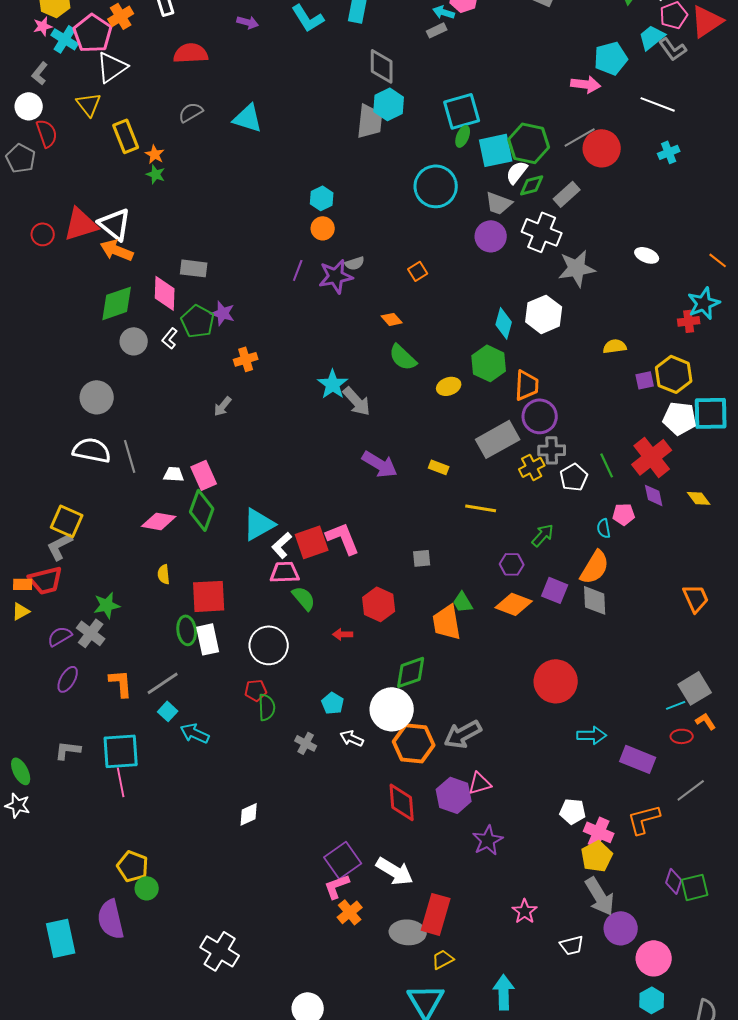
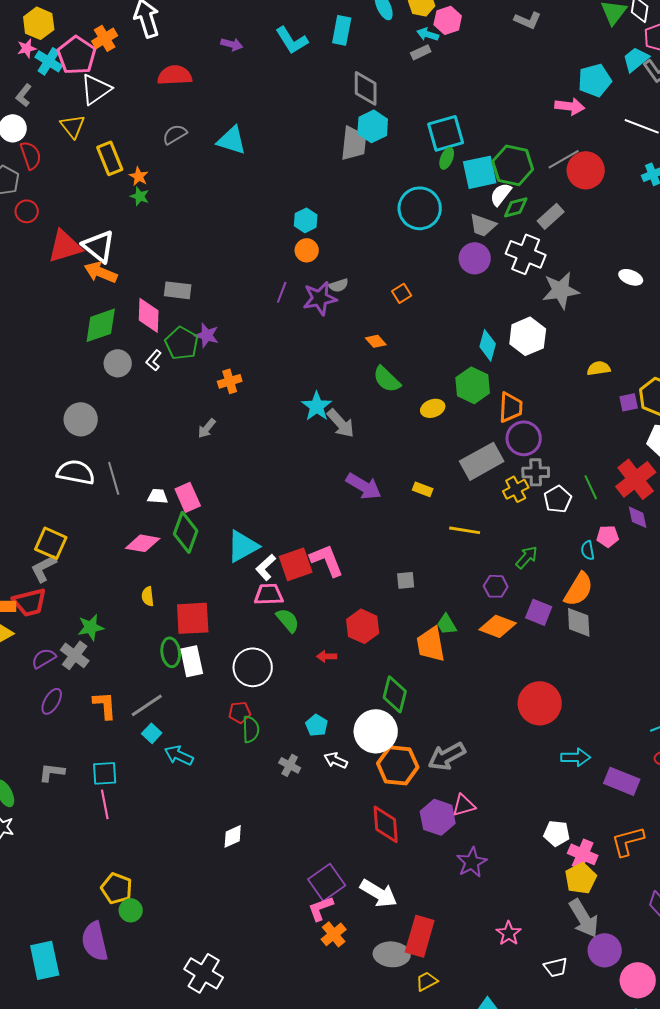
red circle: (43, 234) -> (27, 211), moved
green diamond: (411, 672) -> (395, 694), turned -57
cyan square: (121, 751) -> (105, 773), size x0.7

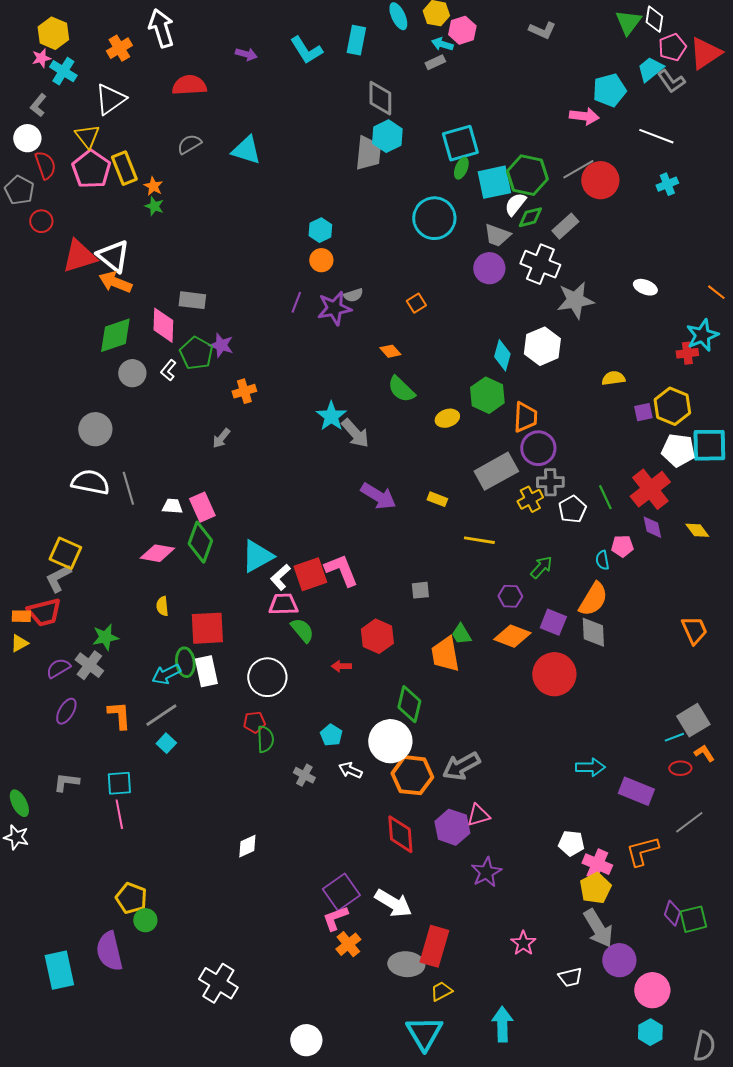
pink pentagon: (77, 55) -> (91, 169), moved
red circle: (540, 703) -> (554, 674), moved
cyan arrow: (179, 755) -> (166, 674), moved, turned -52

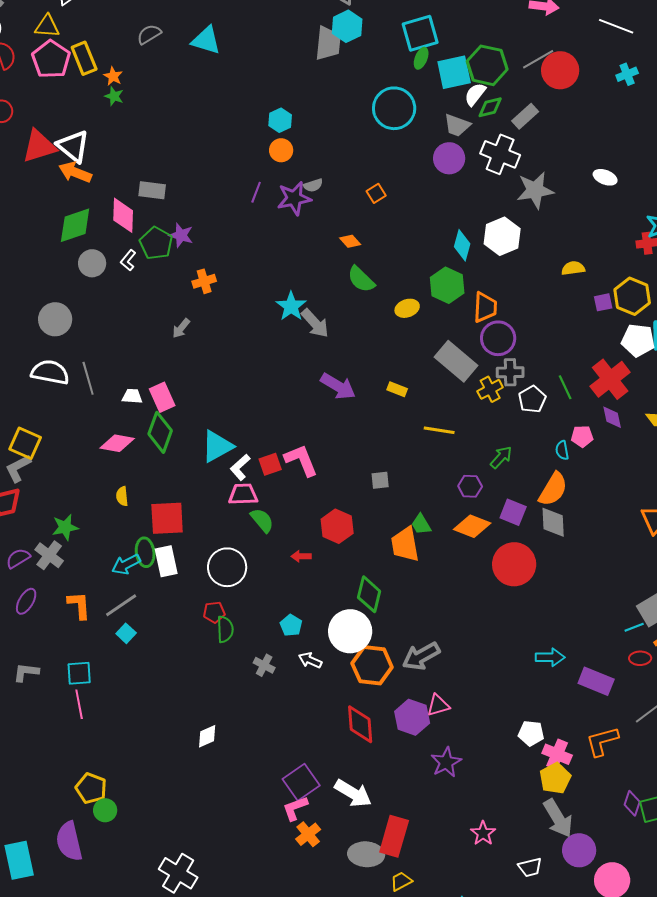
yellow triangle: (87, 136) -> (47, 26), turned -48
gray rectangle: (496, 471) -> (456, 361), turned 69
red square: (310, 574) -> (270, 464), size x0.7

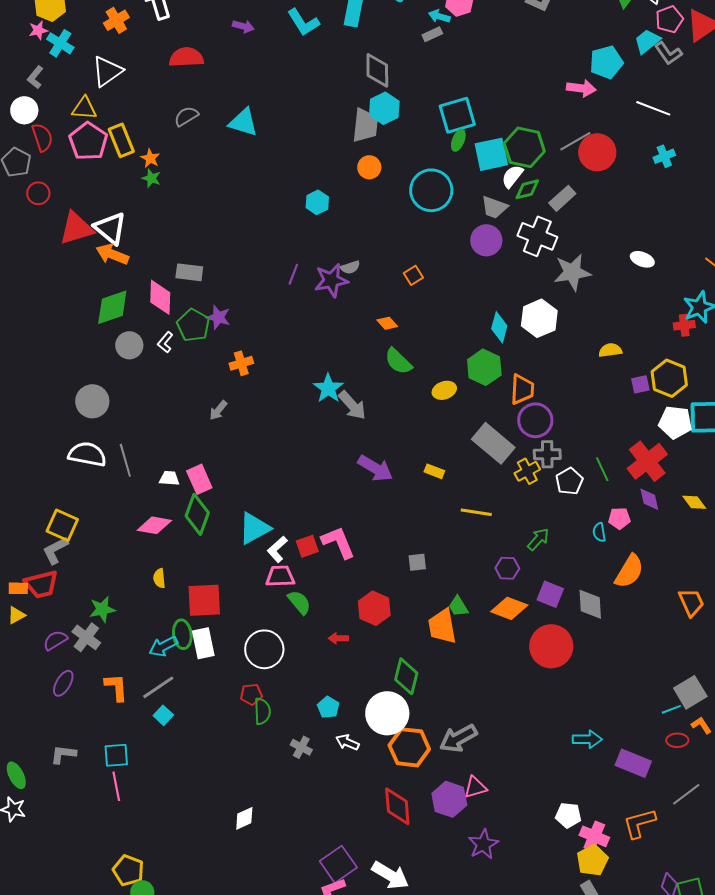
orange circle: (281, 150) -> (369, 167), moved
orange semicircle: (553, 489) -> (629, 571), moved

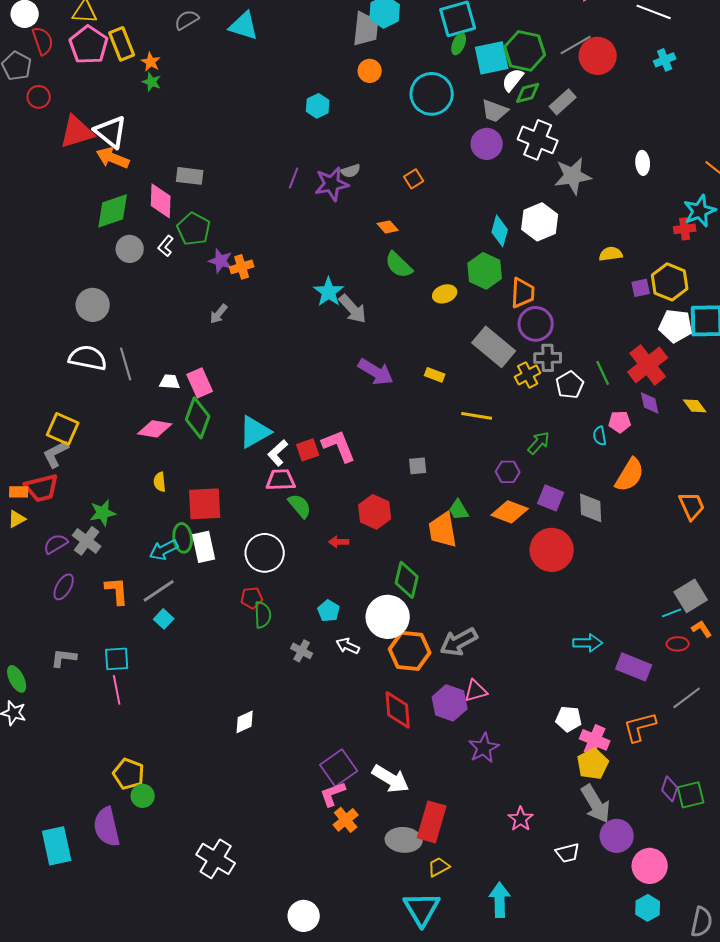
white ellipse: (642, 259) -> (643, 163), turned 65
purple star: (218, 317) -> (221, 261), moved

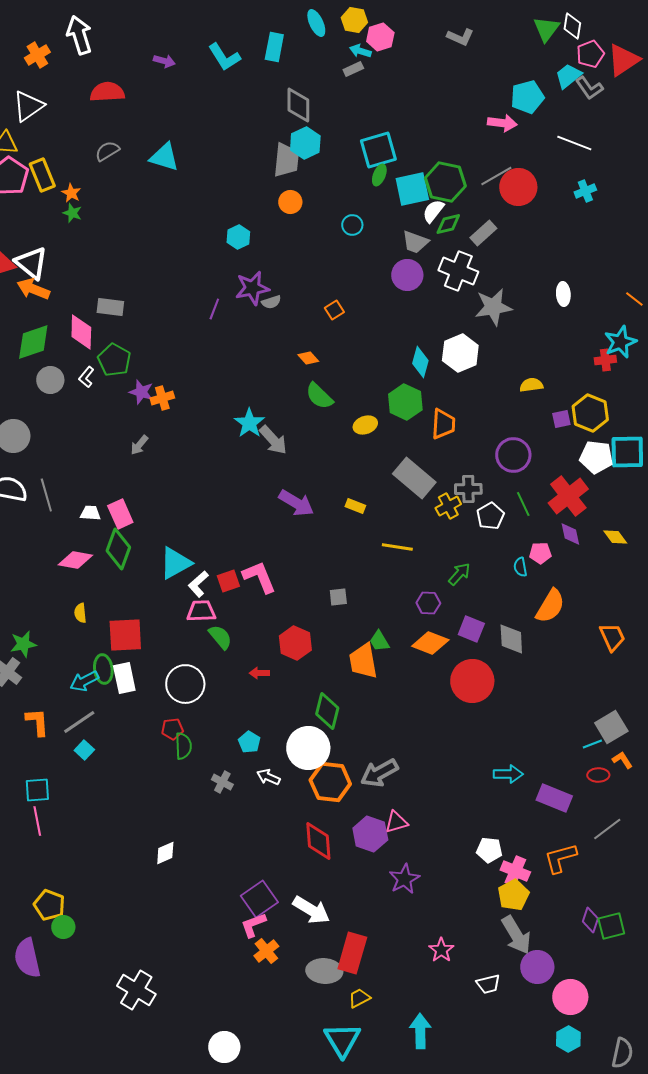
cyan circle: (432, 94) -> (352, 225), size x0.5
purple star: (332, 184) -> (252, 288), moved
purple circle: (536, 324) -> (513, 455), moved

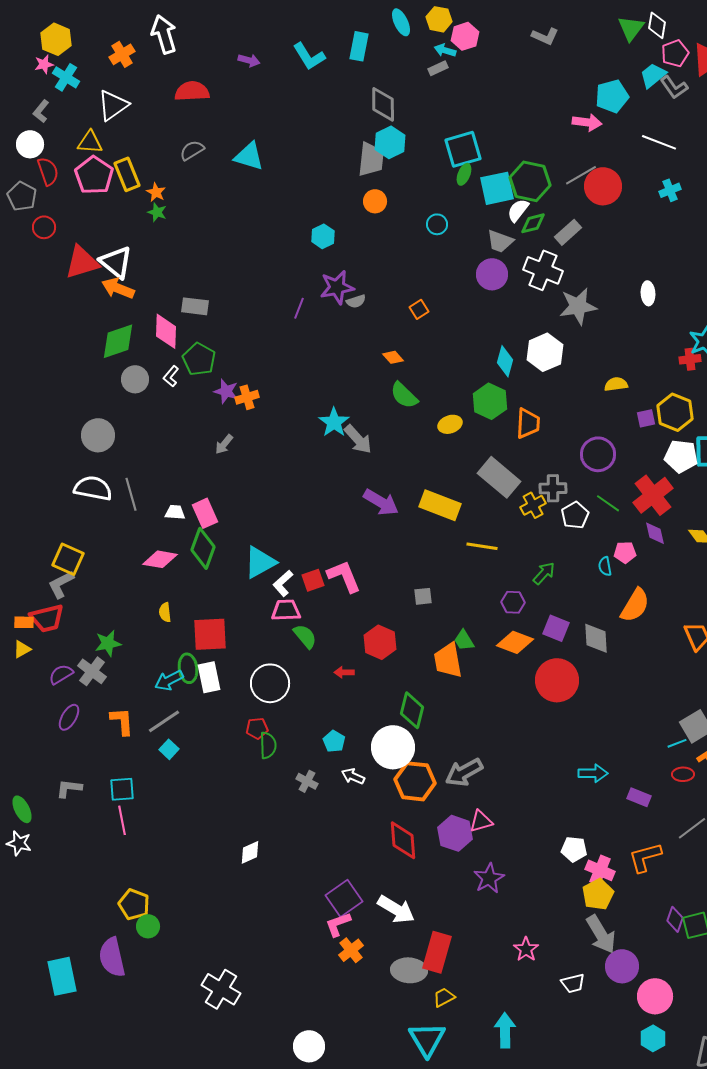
green line: (523, 504) -> (608, 503), turned -30
yellow rectangle: (355, 506) -> (440, 505), size x2.0
purple rectangle: (554, 798) -> (639, 797), size x0.7

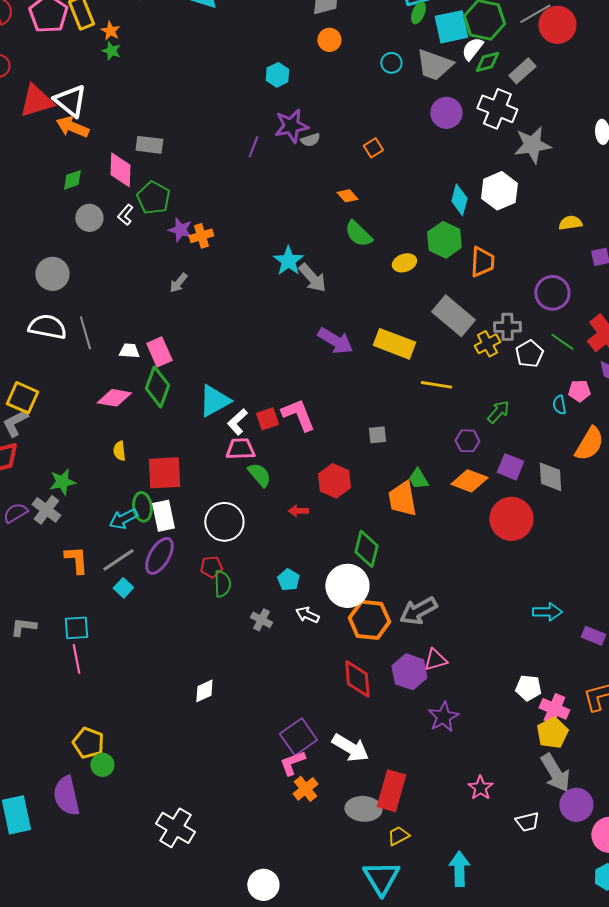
gray trapezoid: (500, 241) -> (434, 65), moved, size x1.4
green diamond: (118, 341) -> (72, 180), size x0.6
purple ellipse: (69, 717) -> (159, 556), moved, size x1.4

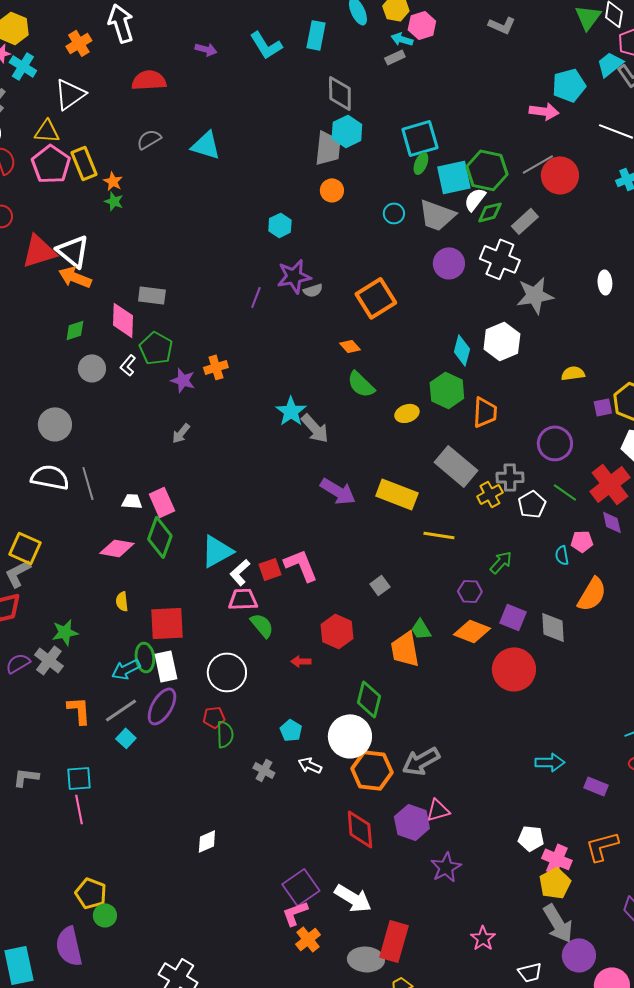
orange square: (373, 148) -> (376, 298), size x2.0
orange cross: (201, 236) -> (216, 367), moved
gray square: (377, 435) -> (380, 585), turned -30

